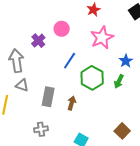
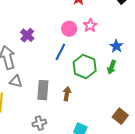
pink circle: (62, 29) -> (69, 29), moved
pink star: (102, 38) -> (90, 25), size x0.6

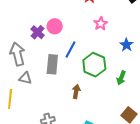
pink circle: (69, 29) -> (55, 26), moved
green arrow: (112, 67) -> (121, 78), moved
gray rectangle: (43, 90) -> (52, 64), moved

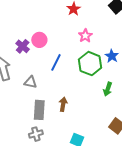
gray rectangle: (52, 64) -> (39, 110), moved
green hexagon: (94, 65) -> (90, 64), moved
gray triangle: (25, 78) -> (30, 82), moved

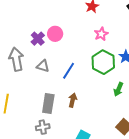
blue line: (56, 62) -> (69, 71), moved
gray triangle: (30, 82) -> (43, 66), moved

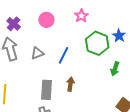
pink star: (101, 34) -> (81, 16), moved
purple cross: (38, 39) -> (14, 24), moved
gray triangle: (43, 66) -> (37, 53), turned -32

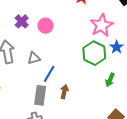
pink star: (81, 16) -> (102, 25), moved, size x1.6
purple cross: (14, 24) -> (22, 21), moved
blue line: (64, 55) -> (49, 74), moved

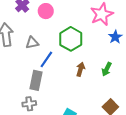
green hexagon: (94, 53) -> (71, 39), moved
brown arrow: (64, 92) -> (80, 69), moved

